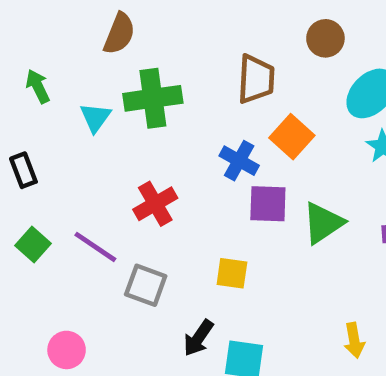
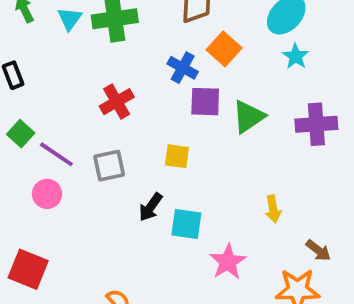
cyan triangle: (95, 117) -> (70, 19), moved
purple line: (95, 247) -> (56, 154), moved
gray square: (146, 285) -> (109, 166), turned -32
pink circle: (67, 350) -> (47, 194), moved

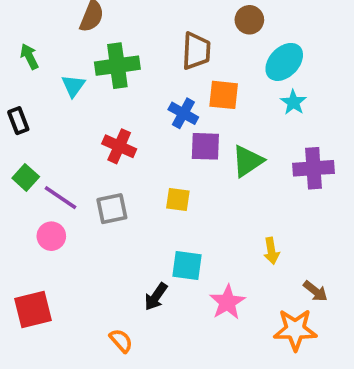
cyan triangle: (70, 19) -> (73, 86), moved
orange square: (224, 49) -> (224, 95), turned -36
red cross: (117, 102) -> (119, 146), turned -36
black arrow: (151, 207) -> (156, 297), moved
red square: (28, 269) -> (33, 310), turned -36

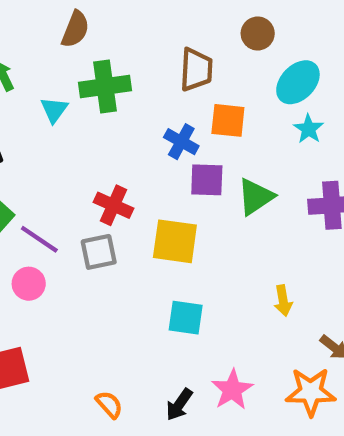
red cross: (119, 146) -> (113, 205), moved
yellow square: (178, 199) -> (175, 241), size x1.6
black arrow: (156, 297) -> (179, 405), moved
pink star: (227, 302) -> (232, 390), moved

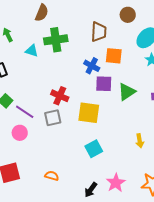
cyan triangle: (54, 110) -> (32, 51), turned -48
cyan square: (186, 318) -> (94, 149), turned -36
orange semicircle: (109, 405) -> (52, 176), moved, turned -32

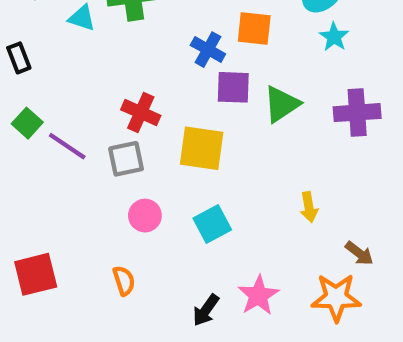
pink circle: (20, 133) -> (145, 216), moved
orange semicircle: (52, 176) -> (124, 281), turned 56

